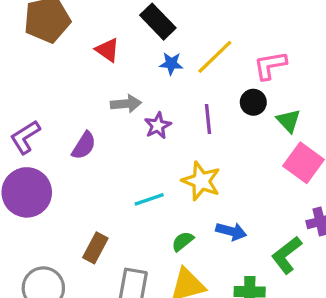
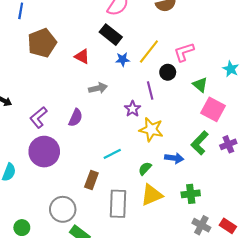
black circle: (253, 102) -> (168, 72), moved
purple star: (158, 126) -> (133, 109), moved
cyan line: (149, 199) -> (112, 154), moved
green L-shape: (287, 255) -> (200, 143), moved

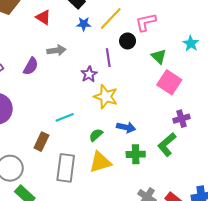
purple semicircle: (76, 118) -> (31, 66), moved
green L-shape: (200, 143) -> (167, 144), moved
green cross: (191, 194) -> (136, 154), moved

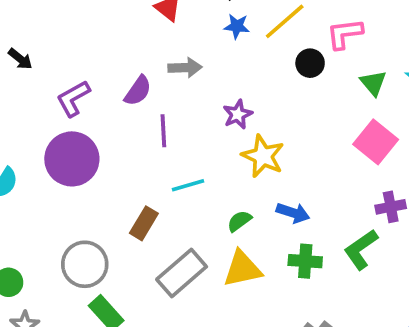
green triangle: (159, 56) -> (373, 83), moved
purple line: (108, 58) -> (163, 131), moved
gray rectangle: (66, 168) -> (182, 273), turned 36

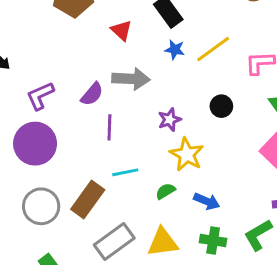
black circle: (310, 63) -> (221, 106), moved
gray arrow: (185, 68) -> (131, 79), size x1.4
green semicircle: (239, 221) -> (165, 191), moved
brown rectangle: (144, 223) -> (88, 200), size x1.4
gray circle: (85, 264) -> (41, 206), moved

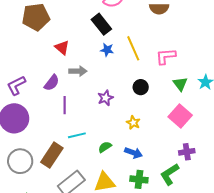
red triangle: (121, 30) -> (62, 48), moved
yellow line: (213, 49) -> (133, 48), turned -75
gray arrow: (131, 79) -> (78, 71), size x0.7
yellow star: (187, 154) -> (133, 123), moved, size x0.6

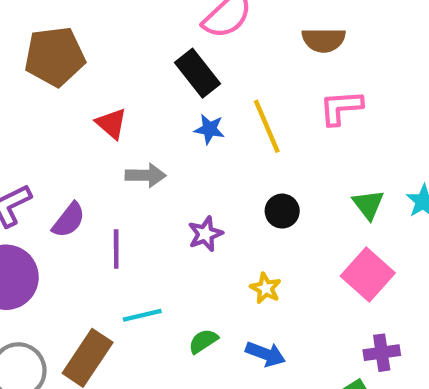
pink L-shape: (166, 56) -> (341, 107), moved
purple semicircle: (52, 83) -> (69, 220), moved

